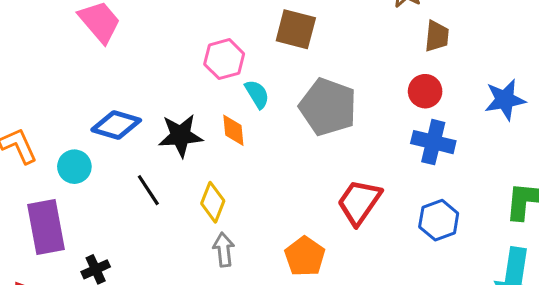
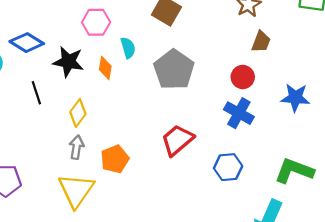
pink hexagon: (224, 59) -> (96, 22), moved
orange pentagon: (305, 256) -> (115, 159), moved

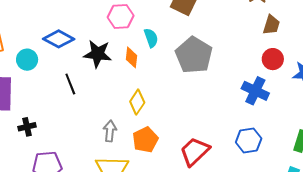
red circle: (243, 77) -> (273, 59), moved
yellow diamond: (78, 113) -> (137, 102), moved
red trapezoid: (177, 140) -> (195, 151), moved

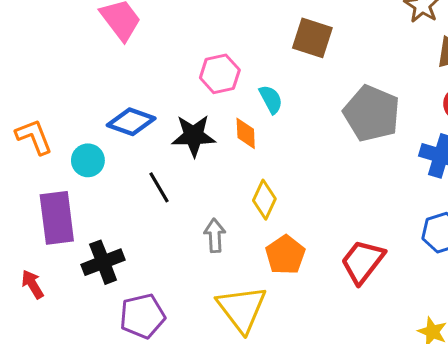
gray pentagon: (194, 55) -> (372, 113), moved
black cross: (27, 127) -> (103, 262), size x1.5
gray arrow: (110, 131) -> (215, 236), moved

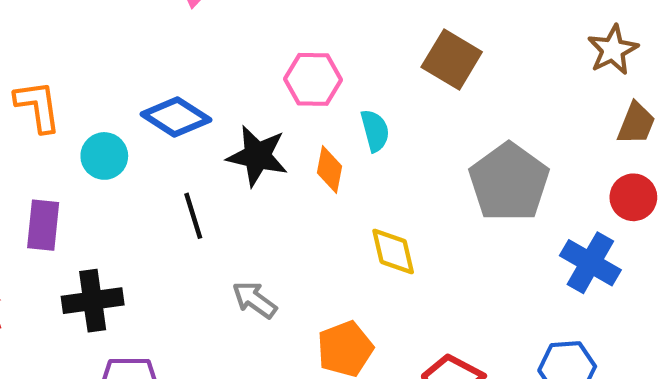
yellow diamond: (264, 200) -> (393, 252), moved, turned -51
purple rectangle: (57, 218) -> (43, 225), size x0.7
gray arrow: (215, 236) -> (254, 300), turned -64

